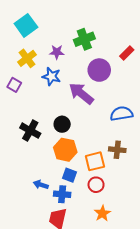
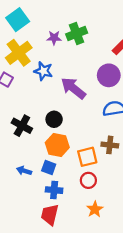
purple star: (57, 52) -> (54, 38), moved
yellow cross: (27, 58) -> (19, 53), size x1.4
purple circle: (99, 70) -> (109, 75), moved
blue square: (69, 175) -> (49, 168), moved
blue arrow: (41, 185) -> (24, 171), moved

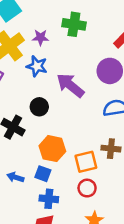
green cross: (77, 34) -> (74, 24), turned 30
purple star: (54, 38) -> (40, 37), moved
black circle: (54, 119) -> (39, 107), moved

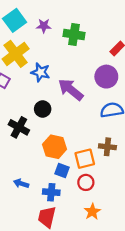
purple star: (40, 37) -> (44, 26), moved
blue square: (43, 174) -> (62, 171), moved
blue arrow: (15, 177) -> (21, 184), moved

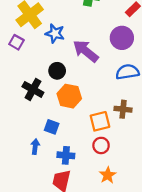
orange hexagon: (55, 147) -> (69, 96), moved
blue square: (62, 171) -> (52, 127), moved
blue arrow: (21, 184) -> (35, 147), turned 80

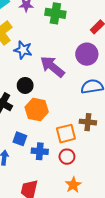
blue cross: (66, 155) -> (40, 151), moved

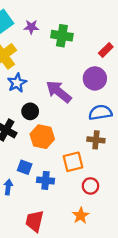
blue star: (23, 50) -> (17, 83), moved, turned 30
brown cross: (88, 122) -> (96, 140), moved
red circle: (67, 157) -> (90, 186), moved

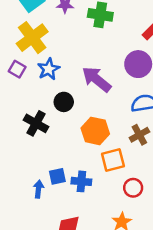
orange hexagon: (42, 137) -> (95, 131), moved
brown cross: (96, 140) -> (139, 135), turned -35
blue square: (25, 167) -> (57, 176), moved, turned -32

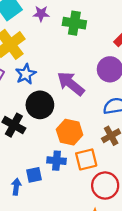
black circle: (64, 102) -> (40, 105), size x1.5
blue cross: (81, 181) -> (57, 161), moved
red circle: (133, 188) -> (105, 186), size x1.5

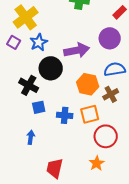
purple arrow: (71, 84) -> (77, 50), turned 130
orange hexagon: (70, 132) -> (88, 84), moved
blue square: (34, 175) -> (39, 107), moved

